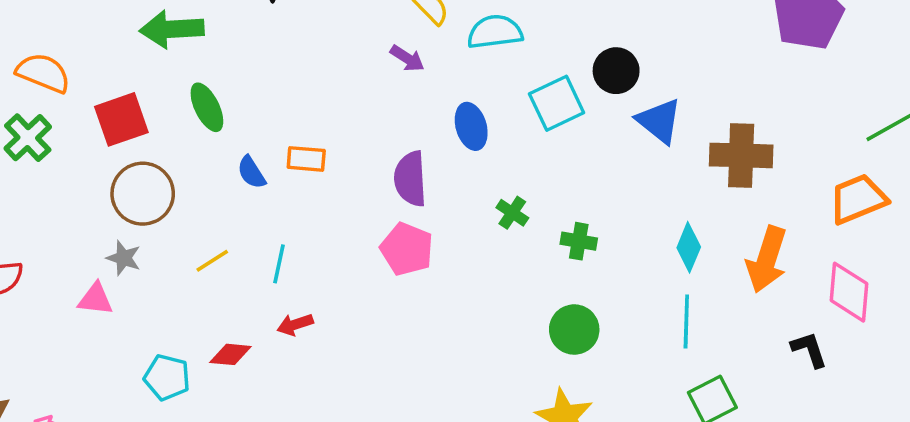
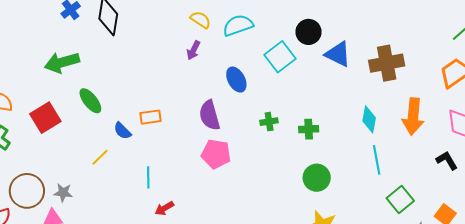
purple arrow: (407, 58) -> (193, 50), turned 96
brown circle: (143, 194) -> (27, 191), moved
green cross: (512, 213) -> (269, 122), turned -30
yellow line: (212, 261) -> (100, 157), moved

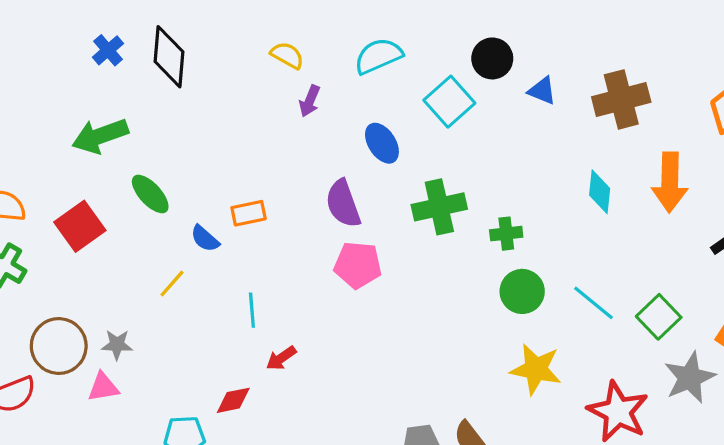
yellow semicircle: (201, 20) -> (287, 55), moved
blue triangle: (338, 54) -> (542, 91), size x0.7
green cross: (269, 122) -> (439, 207), size x1.8
green cross: (309, 129) -> (506, 234), moved
cyan line: (377, 160) -> (594, 303), moved, turned -36

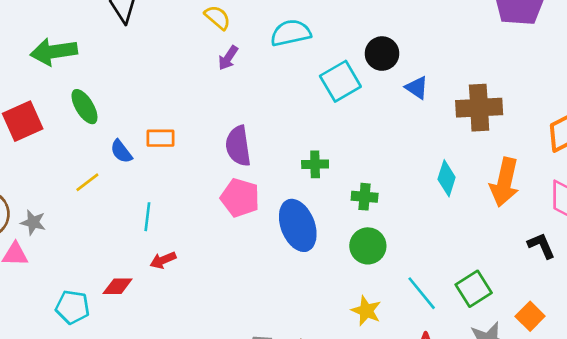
blue ellipse: (382, 143) -> (298, 225), moved, size x1.5
green cross: (439, 207) -> (315, 164), size x0.6
cyan line: (594, 303) -> (422, 293), moved
yellow star: (536, 369) -> (366, 311), size x0.7

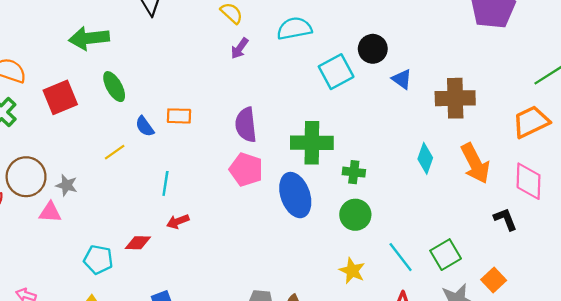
green cross: (315, 164) -> (312, 143), size x1.8
orange arrow: (505, 182) -> (475, 163), turned -42

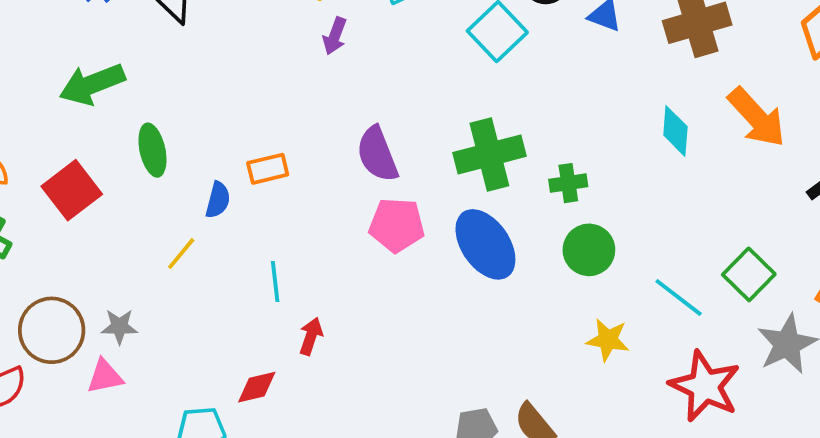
green ellipse: (114, 87) -> (152, 150), turned 32
blue semicircle: (145, 126) -> (218, 200), turned -115
red arrow: (178, 221) -> (311, 336), turned 145

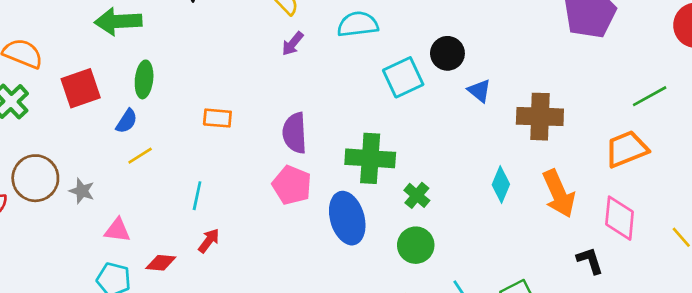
green cross: (568, 183) -> (417, 195), turned 30
blue semicircle: (218, 200) -> (127, 121), moved
pink triangle: (105, 376) -> (117, 230), moved

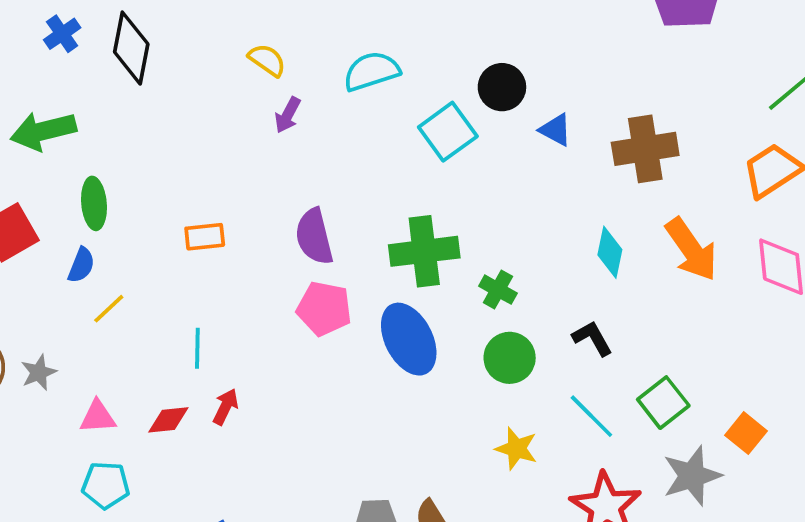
gray star: (82, 191) -> (39, 372), turned -30
black L-shape: (590, 261) -> (592, 338), moved
red diamond: (161, 263) -> (168, 420), moved

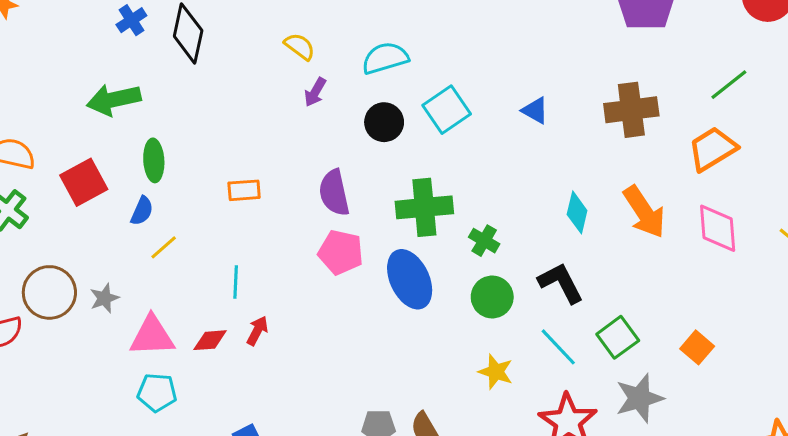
black circle: (502, 87) -> (384, 122), moved
brown cross: (645, 149) -> (631, 110), moved
black L-shape: (592, 338) -> (561, 283), size x1.4
pink triangle: (98, 417) -> (152, 336), size x1.5
orange square: (746, 433) -> (697, 347), moved

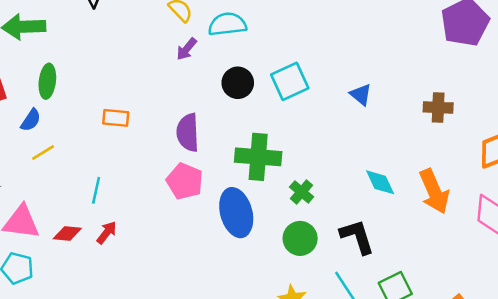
cyan semicircle: (385, 58) -> (227, 24), moved
brown cross: (631, 110) -> (438, 107), size x0.7
cyan diamond: (577, 212) -> (380, 182), turned -48

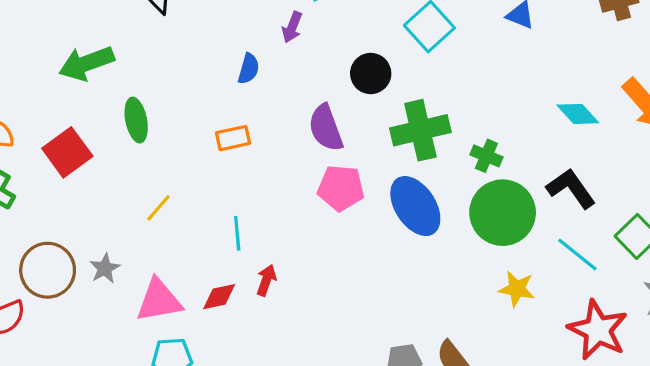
black circle: (238, 83) -> (371, 73), moved
blue semicircle: (31, 120) -> (249, 69), moved
green circle: (300, 238) -> (503, 213), size x1.5

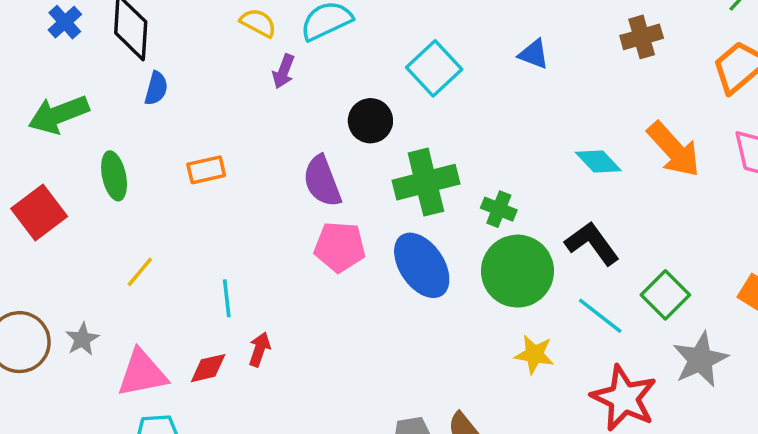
blue semicircle: (249, 69) -> (156, 88), moved
orange rectangle: (233, 138) -> (206, 170), moved

